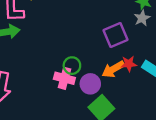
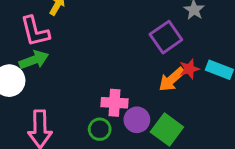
green circle: (72, 66) -> (100, 129), moved
purple circle: (90, 84) -> (137, 120), moved

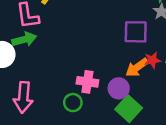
purple square: (166, 37) -> (136, 32), turned 30
purple circle: (137, 120) -> (119, 88), moved

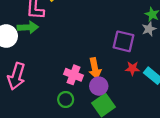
orange arrow: (137, 67) -> (95, 68), moved, turned -78
green circle: (73, 103) -> (66, 99), moved

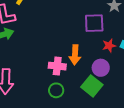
orange arrow: (95, 68) -> (75, 55), turned 30
purple circle: (99, 86) -> (101, 68), moved

